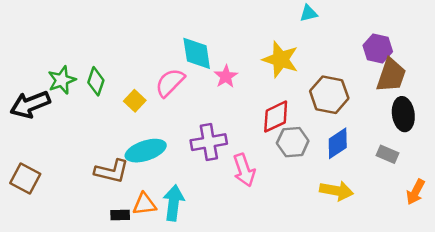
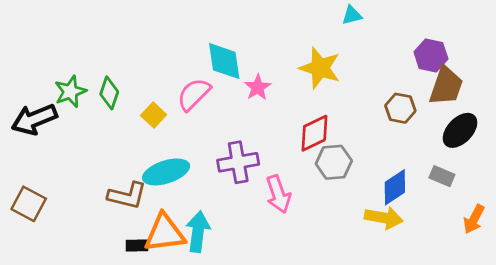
brown hexagon: (329, 95) -> (400, 108), moved, size x0.7
black ellipse: (403, 114) -> (460, 130), turned 52
blue diamond: (338, 143) -> (395, 187), moved
orange triangle: (144, 204) -> (165, 233), size x1.5

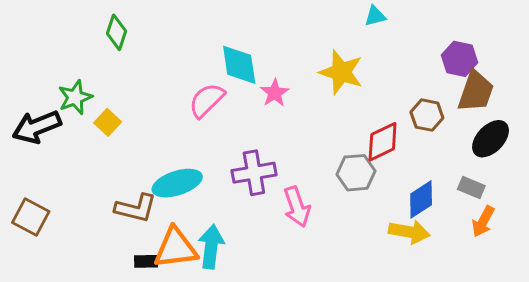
green diamond: (109, 93) -> (116, 32), moved
yellow square: (154, 115) -> (108, 122), moved
red diamond: (314, 133) -> (383, 142), moved
orange arrow: (474, 219) -> (483, 222), moved

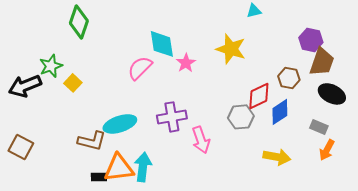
green diamond: (116, 32) -> (79, 22), size x1.4
black ellipse: (491, 139) -> (332, 94), turned 72
blue diamond: (421, 199) -> (280, 112), moved

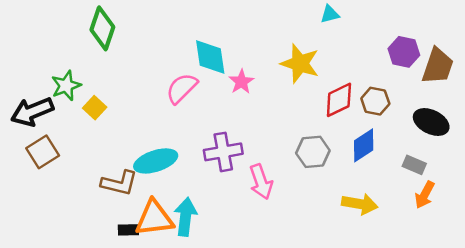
brown trapezoid: (322, 62) -> (438, 66), moved
red diamond: (259, 96) -> (339, 100), moved
brown square: (21, 147) -> (43, 152), moved, turned 30

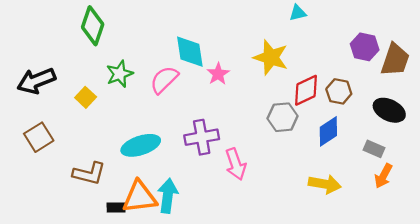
green star: (66, 86) -> (120, 74), moved
black arrow: (32, 112) -> (36, 81), moved
gray hexagon: (313, 152) -> (283, 117), moved
brown L-shape: (119, 183) -> (89, 174), moved

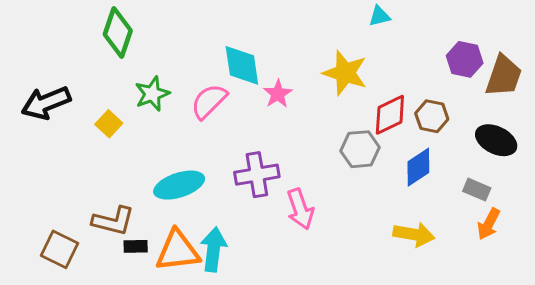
brown square: (39, 137) -> (59, 249), moved, turned -32
black rectangle: (116, 208) -> (136, 246), moved

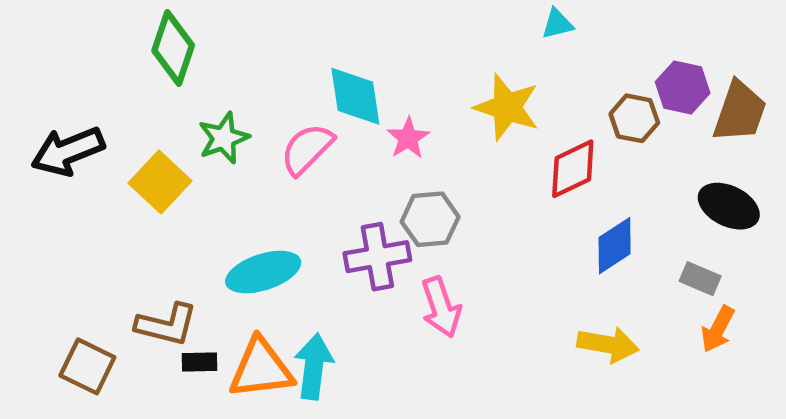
brown hexagon: (432, 116) -> (634, 118), moved
yellow square: (109, 124) -> (160, 182), size x1.5
gray hexagon: (360, 149) -> (430, 219), moved

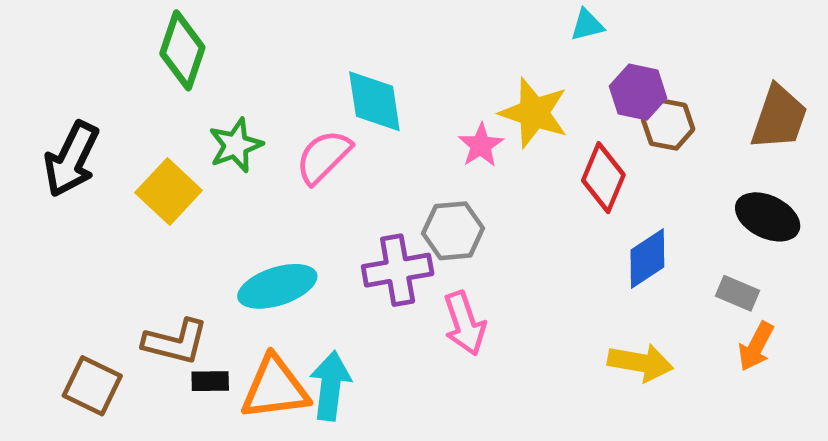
purple hexagon: (683, 88) -> (638, 92), moved
pink star: (408, 138) -> (481, 145), moved
black arrow: (68, 151) -> (71, 159), turned -42
red diamond: (573, 169) -> (603, 178), turned -42

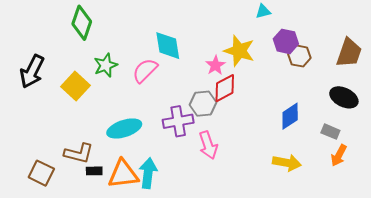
red diamond: (603, 178) -> (225, 88), moved, turned 40

